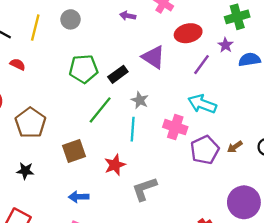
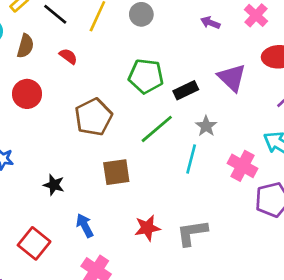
brown pentagon: (30, 123) -> (93, 117), moved
red star: (115, 165) -> (147, 228), moved
blue arrow: (79, 197) -> (85, 226), moved, turned 54

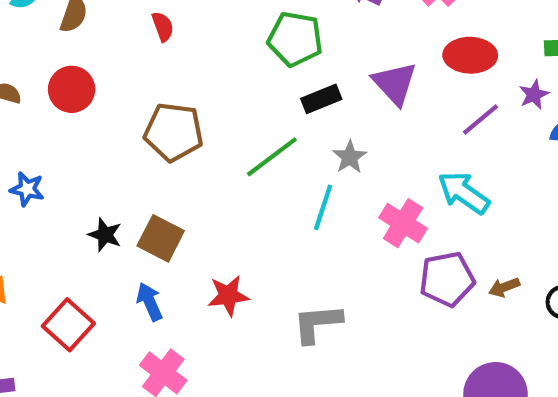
red semicircle: (68, 56) -> (163, 27), moved, turned 30
green pentagon: (146, 76) -> (295, 39), moved
brown pentagon: (93, 117) -> (174, 132), turned 30
brown square: (116, 172) -> (161, 238), moved, turned 32
red star: (147, 228) -> (228, 296), moved

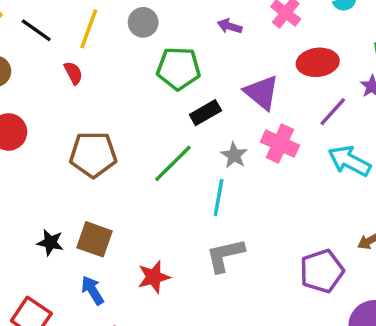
cyan arrow: (464, 193) -> (349, 161), moved
pink cross: (403, 223) -> (280, 144), moved
purple pentagon: (447, 279) -> (322, 271), moved
gray L-shape: (317, 323) -> (225, 255), moved

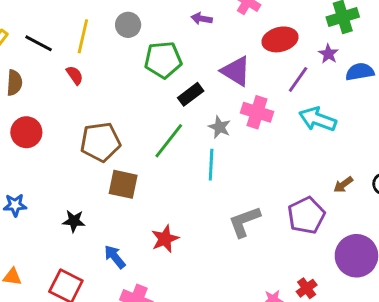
brown square: (94, 239) -> (123, 184), moved
gray L-shape: (225, 255) -> (244, 222), moved

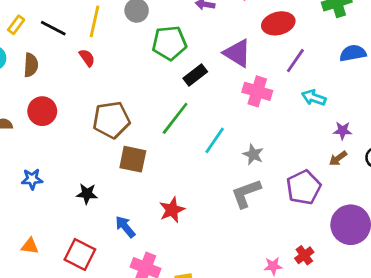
purple star: (328, 54) -> (343, 131), moved, turned -30
cyan arrow: (318, 119) -> (314, 98), size x0.7
gray star: (220, 127) -> (253, 154), moved
cyan line: (211, 165) -> (215, 140), turned 32

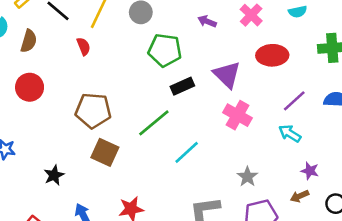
purple line: (295, 61) -> (294, 101), moved
gray star: (253, 154) -> (247, 177), moved
black star: (87, 194) -> (54, 175), turned 30

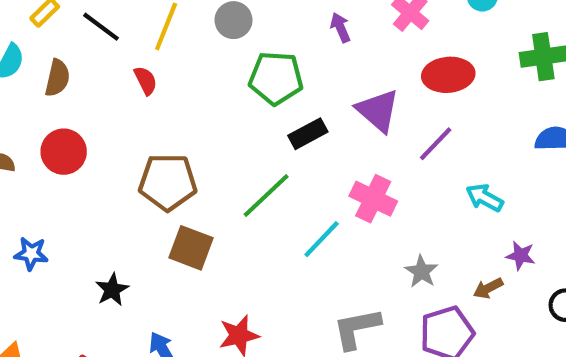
purple arrow: (207, 21) -> (340, 27), turned 48
purple line: (294, 101) -> (436, 144), moved
pink cross: (238, 115) -> (373, 199), moved
brown arrow: (300, 196) -> (488, 288), moved

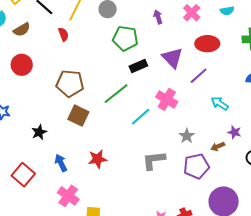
brown semicircle: (57, 78) -> (22, 30), turned 42

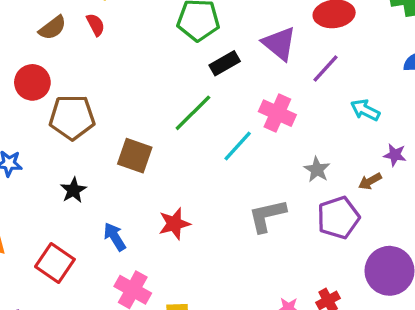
brown semicircle: (22, 30) -> (52, 28), moved
brown pentagon: (70, 83) -> (72, 117), moved

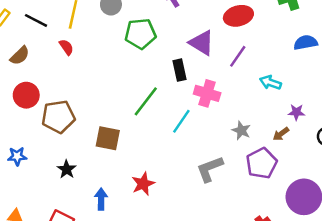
brown semicircle: (52, 28) -> (20, 56), moved
black rectangle: (225, 63) -> (180, 70), moved, turned -65
blue arrow: (115, 237) -> (101, 199), turned 40

